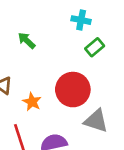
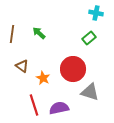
cyan cross: (81, 20) -> (96, 13), moved

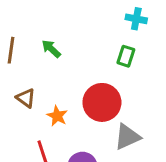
green rectangle: (89, 38) -> (126, 56), turned -32
gray triangle: (90, 92) -> (127, 137), turned -42

